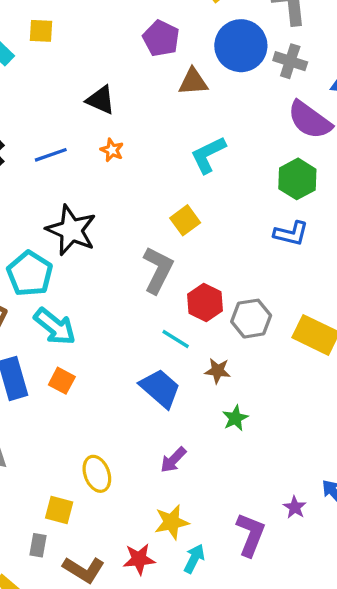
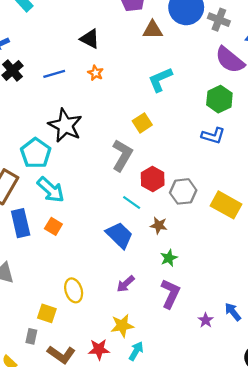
purple L-shape: (251, 535) -> (170, 294), moved

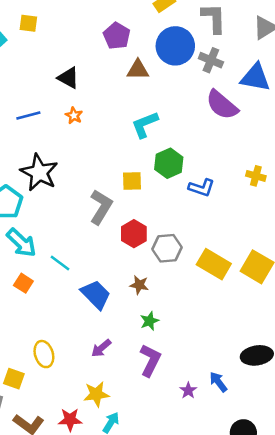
green hexagon: (219, 99) -> (169, 163), moved
yellow square: (142, 123) -> (132, 181), moved, turned 30
cyan line: (132, 202) -> (60, 263), moved

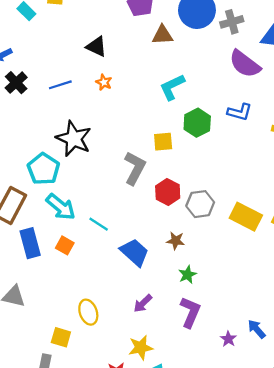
gray cross: (211, 60) -> (232, 22), turned -35
blue L-shape: (201, 188) -> (240, 112), moved

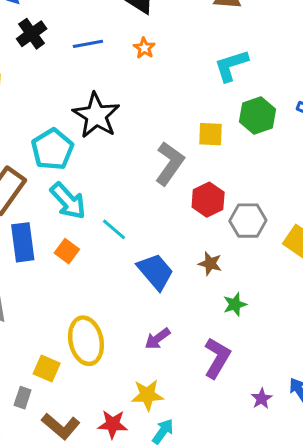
green star: (187, 275) -> (235, 304), moved
yellow ellipse: (88, 312) -> (86, 341), size x1.4

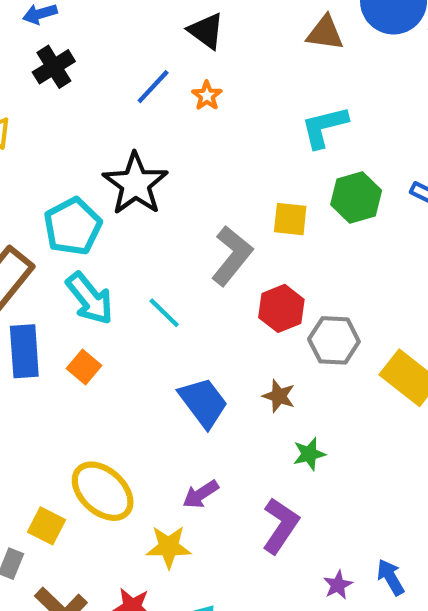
blue line: (88, 44) -> (153, 87), moved, turned -40
cyan line: (114, 229) -> (164, 313), moved
yellow ellipse: (86, 341) -> (103, 491), turned -39
yellow star: (147, 395) -> (169, 547), moved

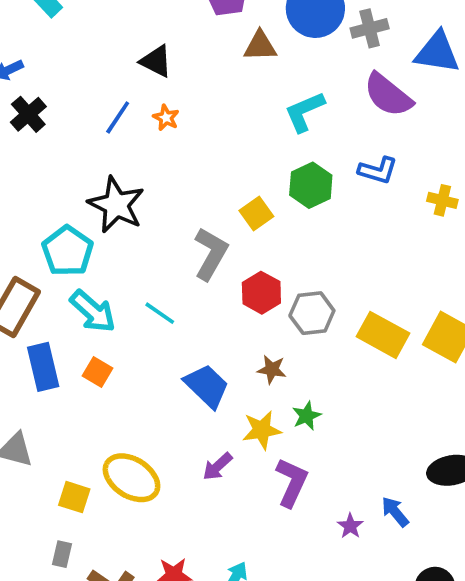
cyan L-shape: (324, 127) -> (305, 112), moved
yellow square: (290, 219) -> (256, 213), turned -32
yellow square: (46, 526) -> (74, 497), moved
yellow star: (169, 547) -> (262, 430), moved

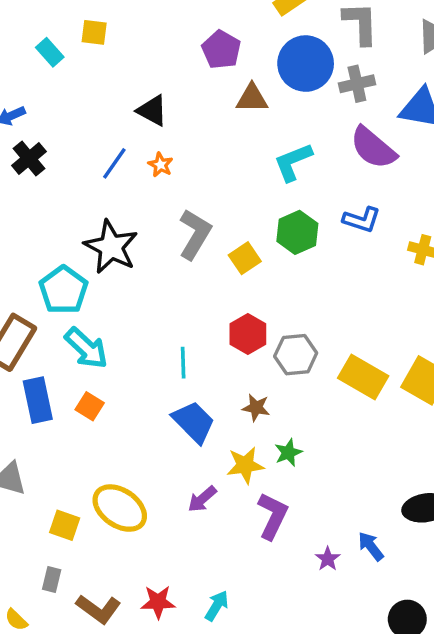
gray L-shape: (211, 254) -> (195, 234), moved
cyan line: (160, 313) -> (183, 363), moved, turned 52

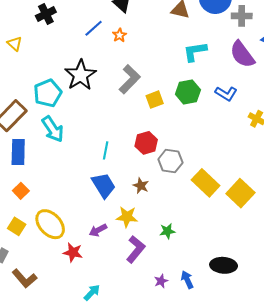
orange square: (90, 406) -> (21, 191), moved
green star: (288, 453) -> (167, 231), moved
red star: (158, 602) -> (73, 252), moved

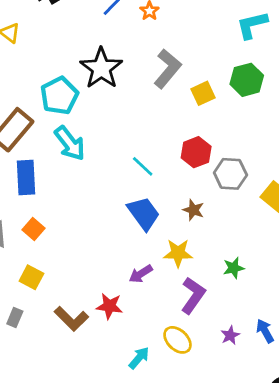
cyan line: (106, 150) -> (143, 166), turned -54
yellow ellipse: (50, 224) -> (177, 340), moved, size x0.7
brown L-shape: (24, 278) -> (71, 319), moved

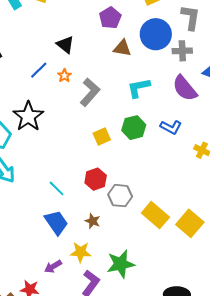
gray L-shape: (167, 69) -> (90, 92), moved
green star: (234, 268) -> (121, 264), size x1.8

